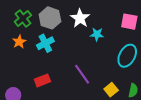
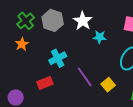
cyan cross: (45, 43) -> (58, 58), moved
yellow square: (111, 90) -> (108, 85), moved

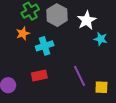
cyan cross: (58, 58) -> (45, 46), moved
yellow square: (108, 85) -> (101, 87), turned 32

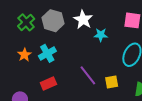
orange star: (23, 33) -> (24, 55), moved

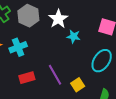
yellow square: (112, 82) -> (78, 85), turned -32
red rectangle: (48, 83) -> (27, 78), moved

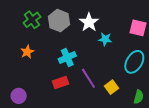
cyan cross: (18, 47) -> (67, 57), moved

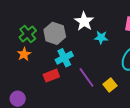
green cross: (32, 20) -> (28, 34), moved
gray hexagon: (59, 21) -> (55, 33), moved
red rectangle: (60, 83) -> (51, 76), moved

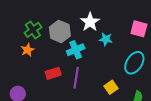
cyan cross: (64, 58) -> (76, 50), moved
purple line: (86, 77) -> (76, 78), moved, turned 40

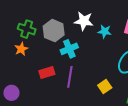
white star: (90, 22) -> (84, 21), turned -30
green cross: (33, 30) -> (27, 29), turned -36
cyan star: (106, 39) -> (105, 31), moved

